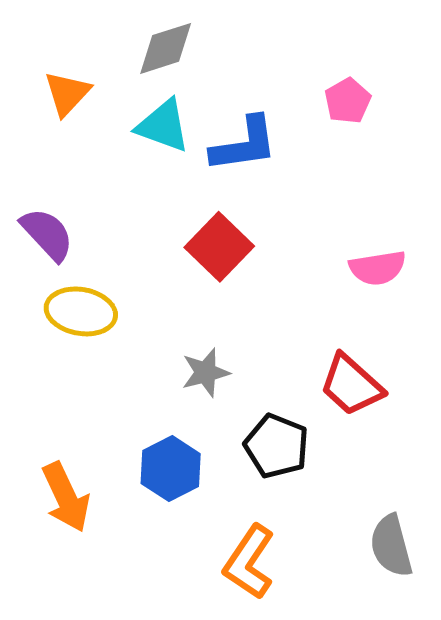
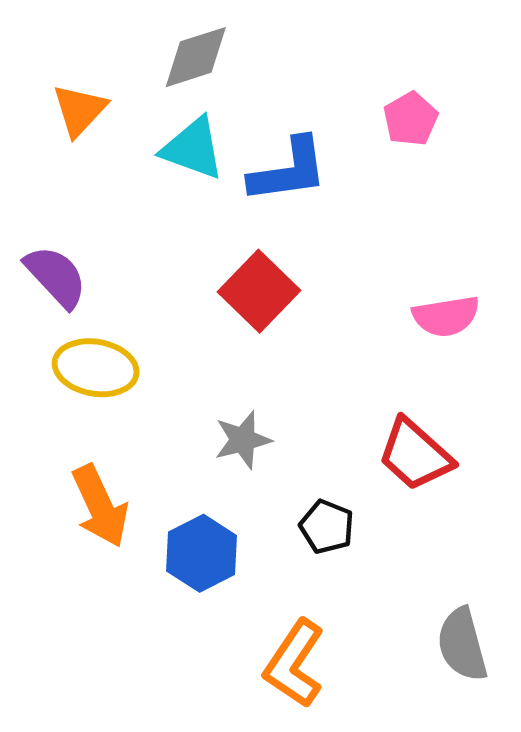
black pentagon: (277, 446) -> (327, 527), size x0.7
orange arrow: (66, 497) -> (100, 506), moved

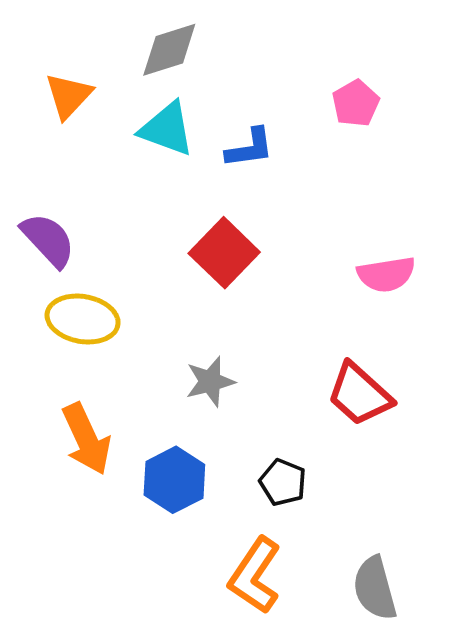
blue L-shape: (288, 170) -> (250, 148), size x0.7
black pentagon: (327, 527) -> (283, 482), moved
gray semicircle: (462, 645) -> (375, 588), moved

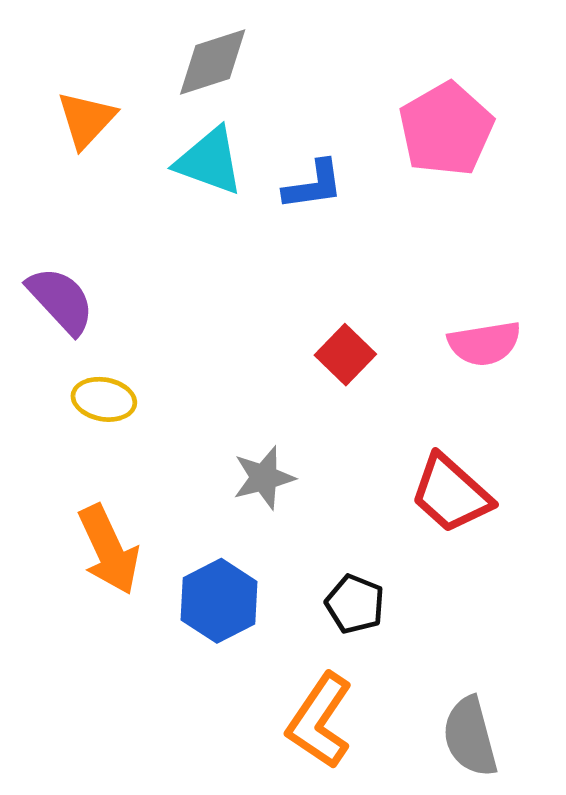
pink pentagon: (356, 103) -> (446, 129), size x1.6
red square: (224, 253) -> (345, 355), moved, size x0.7
yellow ellipse: (83, 319) -> (104, 399), size x0.7

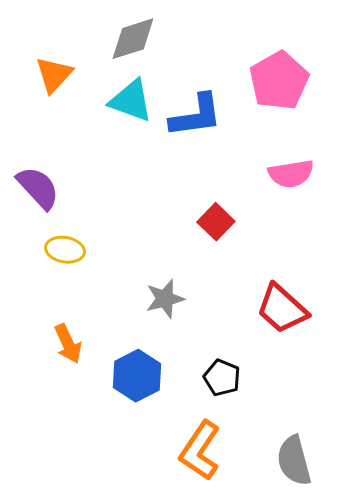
blue L-shape: (313, 185) -> (196, 116), size x1.4
pink semicircle: (484, 343) -> (291, 174), moved
orange arrow: (109, 550) -> (68, 344), size x0.7

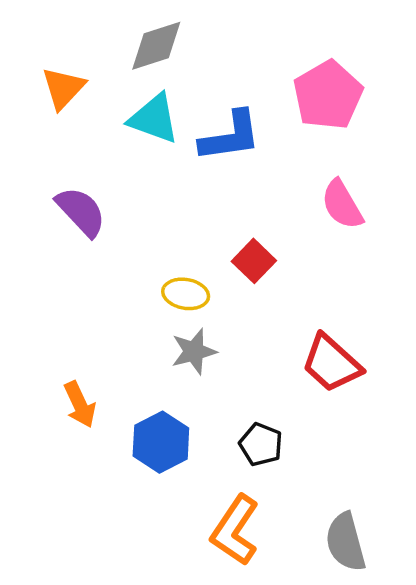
pink semicircle: (291, 174) -> (342, 205), turned 69
purple semicircle: (38, 188) -> (81, 212), moved
yellow ellipse: (65, 250) -> (186, 294), moved

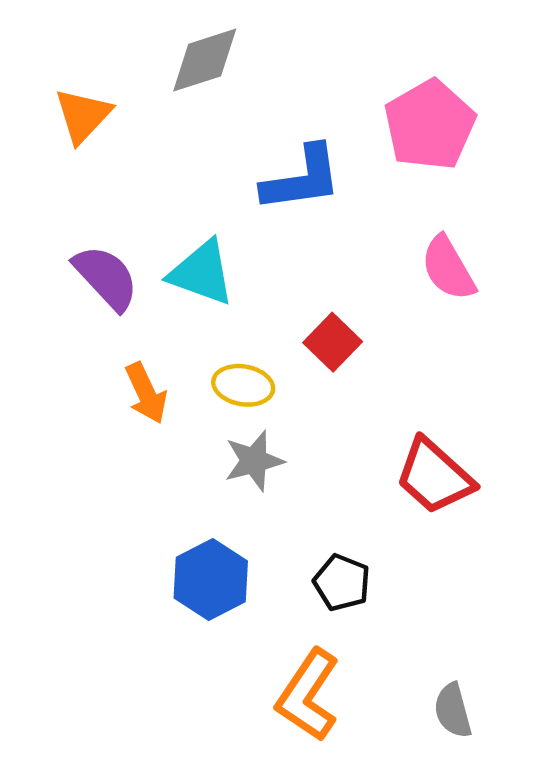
cyan triangle: (154, 119) -> (202, 273), moved
orange arrow: (80, 404) -> (146, 393), moved
gray semicircle: (346, 542) -> (453, 711), size x0.7

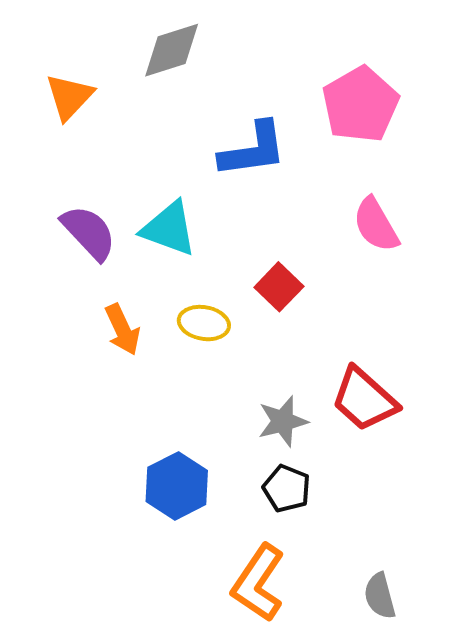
gray star: (254, 461) -> (283, 421), moved

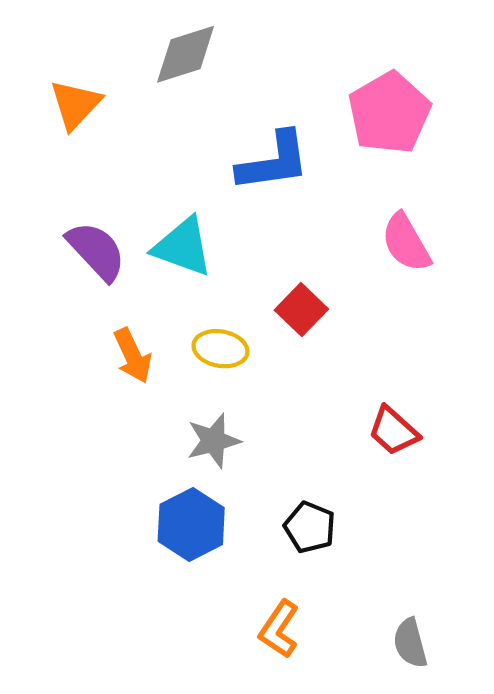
red trapezoid: (364, 399) -> (393, 431), size x0.7
gray star: (283, 421) -> (213, 441), moved
orange L-shape: (258, 583) -> (279, 629), size x0.7

